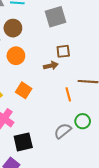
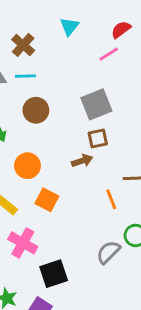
gray square: (56, 17) -> (96, 104), moved
brown circle: (13, 28) -> (36, 110), moved
orange circle: (16, 56) -> (27, 166), moved

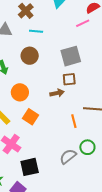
cyan line: (25, 76) -> (36, 31), moved

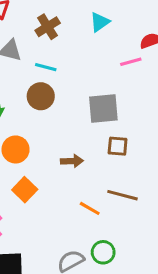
cyan line: (36, 31) -> (46, 67), moved
brown square: (69, 79) -> (118, 146), moved
orange line: (74, 121) -> (90, 208), turned -56

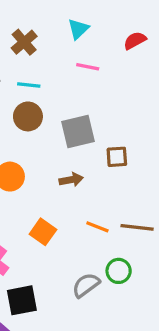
pink line: (131, 62) -> (88, 67), moved, turned 35
gray square: (103, 109) -> (78, 132), moved
orange square: (25, 190) -> (43, 232), moved
brown line: (123, 195) -> (137, 227), moved

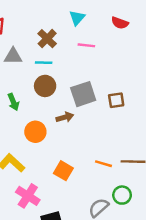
red semicircle: (135, 41) -> (120, 23), turned -126
brown cross: (24, 42) -> (47, 39), moved
brown square: (117, 157) -> (116, 100), moved
brown arrow: (71, 180) -> (65, 117), moved

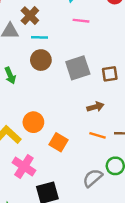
brown cross: (47, 39) -> (30, 16), moved
brown arrow: (65, 117) -> (95, 107), moved
orange circle: (35, 132) -> (33, 122), moved

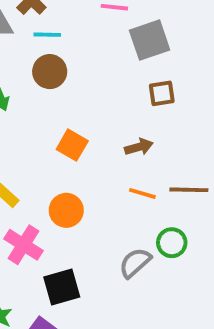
gray square: (78, 68) -> (150, 40), moved
orange circle: (33, 122) -> (66, 210), moved
orange square: (59, 142) -> (72, 145), moved

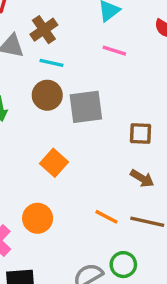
gray square: (150, 40) -> (86, 107), moved
brown arrow: (139, 147) -> (142, 178), moved, turned 35

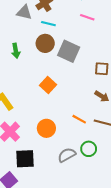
gray square: (86, 107) -> (69, 51), turned 30
orange circle: (38, 218) -> (46, 128), moved

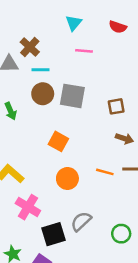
orange circle: (46, 128) -> (67, 179), moved
green circle: (89, 149) -> (121, 234), moved
gray semicircle: (67, 155) -> (81, 221), moved

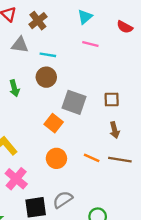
brown cross: (30, 47) -> (38, 21), moved
gray square: (72, 96) -> (74, 102), moved
brown arrow: (124, 139) -> (115, 130), turned 49

